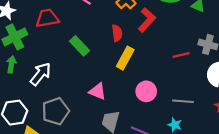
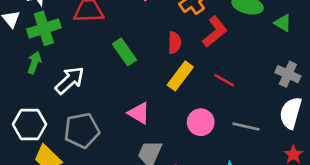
red line: (181, 55) -> (224, 80), moved, turned 35
gray line: (183, 101) -> (246, 127), moved

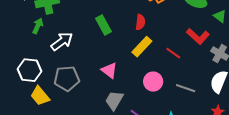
red L-shape: (215, 32) -> (198, 36), moved, turned 75

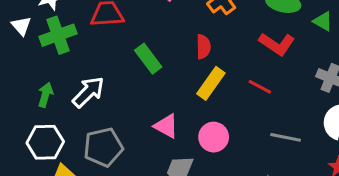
green arrow: (38, 26) -> (45, 95), moved
red L-shape: (198, 36) -> (277, 44), moved
pink circle: (153, 82) -> (214, 137), moved

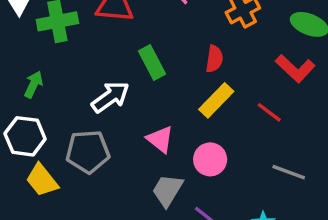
white arrow: (88, 92) -> (110, 97), moved

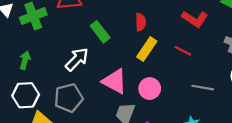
pink triangle: (160, 139) -> (115, 81), size x1.4

